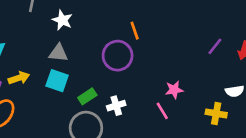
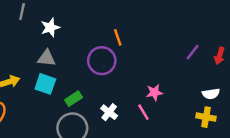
white star: (62, 20) -> (50, 28), turned 30
white cross: (116, 106) -> (109, 112), moved, turned -35
yellow cross: (216, 113) -> (206, 117), moved

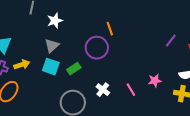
gray triangle: (47, 58) -> (52, 46), turned -49
pink star: (155, 93) -> (155, 81), moved
green rectangle: (74, 99) -> (74, 69), moved

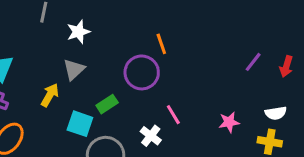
yellow arrow: (22, 65) -> (50, 95), moved, turned -42
cyan square: (51, 67) -> (80, 124), moved
pink line: (131, 90) -> (173, 115), moved

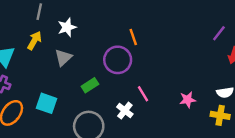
purple line: (253, 62) -> (219, 33), moved
yellow arrow: (50, 95) -> (34, 41), moved
cyan square: (80, 124) -> (46, 103), moved

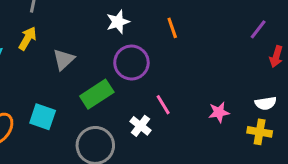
white star: (67, 27) -> (118, 22), moved
orange line: (133, 37) -> (172, 28), moved
green rectangle: (90, 85) -> (97, 94), size x1.5

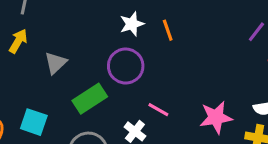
white star: (118, 22) -> (132, 24), moved
pink line: (163, 105) -> (158, 110), turned -30
pink star: (219, 112) -> (216, 117), size x1.5

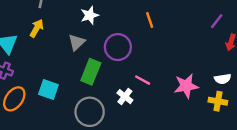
white star: (132, 24) -> (90, 15), moved
gray triangle: (56, 63) -> (77, 42), moved
green rectangle: (90, 99) -> (91, 72), turned -35

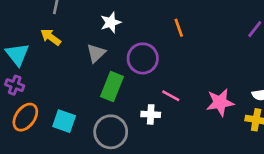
yellow arrow: (37, 28) -> (51, 37), turned -84
cyan square: (48, 89) -> (64, 121), moved
white cross: (125, 97) -> (151, 114), turned -35

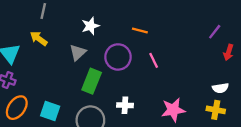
orange line: (179, 28) -> (140, 31), moved, turned -56
pink line: (171, 96) -> (154, 60), moved, turned 35
pink star: (220, 102) -> (173, 110), moved

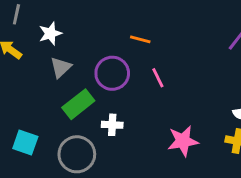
white star: (90, 26) -> (50, 33), moved
green rectangle: (92, 81) -> (78, 104), turned 30
white cross: (125, 105) -> (112, 125), moved

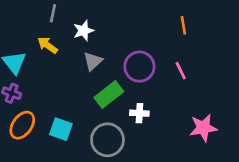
orange line: (140, 39) -> (183, 25), moved, turned 66

